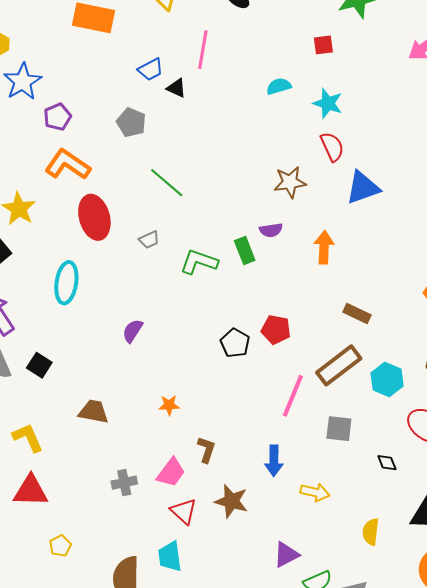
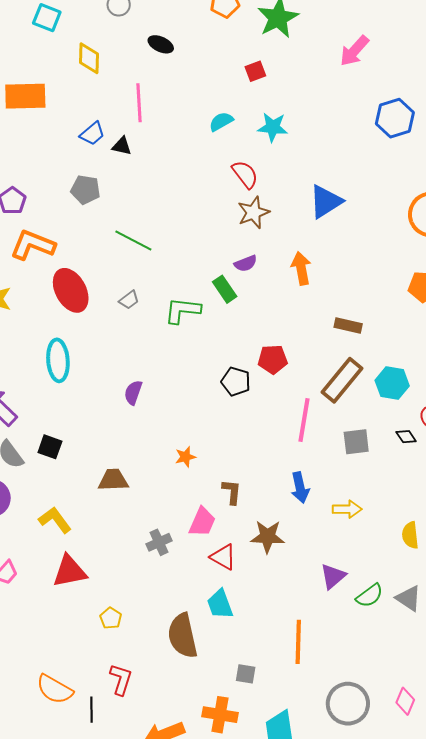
red semicircle: (332, 147) -> (245, 174), moved
black diamond: (387, 463) -> (406, 437), moved

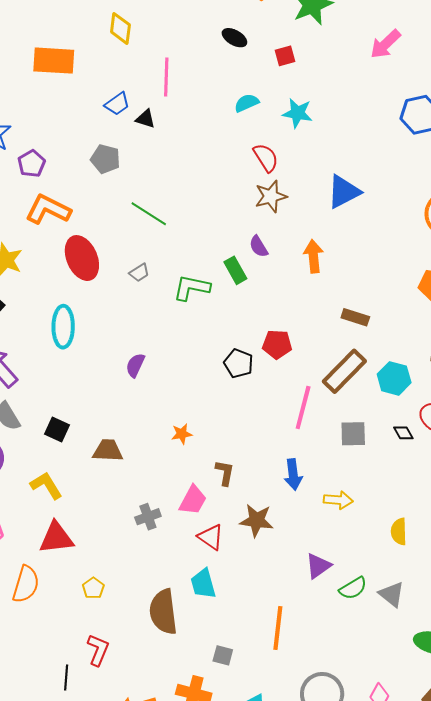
black ellipse: (161, 44) -> (234, 38), moved
purple semicircle: (246, 263) -> (259, 246), turned 75
black square: (50, 447) -> (57, 429), moved
orange semicircle: (55, 689) -> (26, 584), moved, turned -108

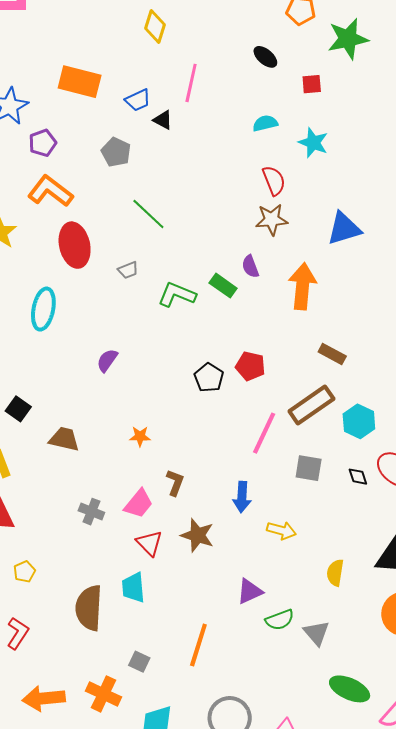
orange rectangle: (54, 61) -> (80, 82), moved
orange arrow: (313, 256) -> (302, 286), size x1.4
green rectangle: (235, 270) -> (223, 286), turned -36
gray cross: (148, 517) -> (91, 512), turned 30

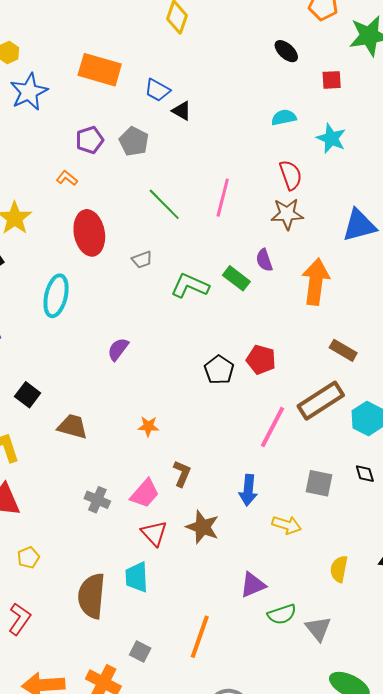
pink line: (191, 83) -> (223, 198), moved
blue trapezoid: (138, 100) -> (157, 90), turned 52
purple pentagon: (43, 143) -> (90, 140), moved
orange L-shape: (50, 191) -> (67, 178), size x0.5
gray square: (309, 468) -> (319, 483), moved

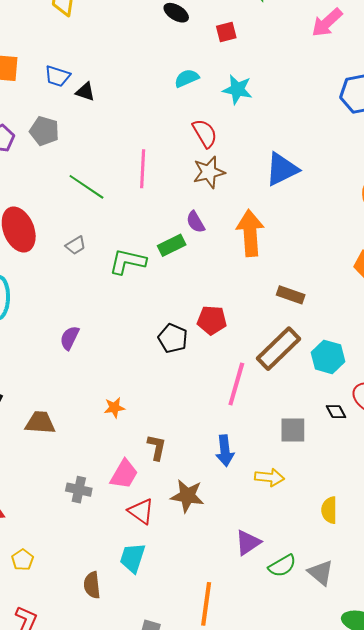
green rectangle: (236, 278) -> (172, 245), turned -52
cyan trapezoid: (137, 577) -> (133, 558), turned 32
brown semicircle: (92, 596) -> (92, 585), size x0.6

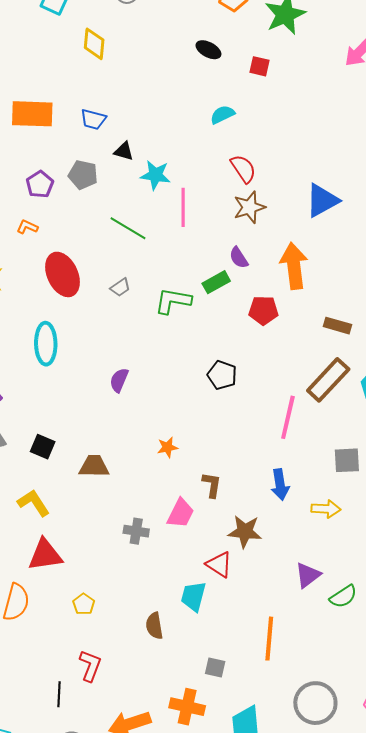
red square: (226, 32) -> (260, 66), turned 30
cyan star: (237, 89) -> (155, 175), moved
black triangle: (85, 92) -> (124, 151), moved
red pentagon: (212, 320) -> (263, 310), moved
red triangle: (141, 511) -> (219, 564), moved

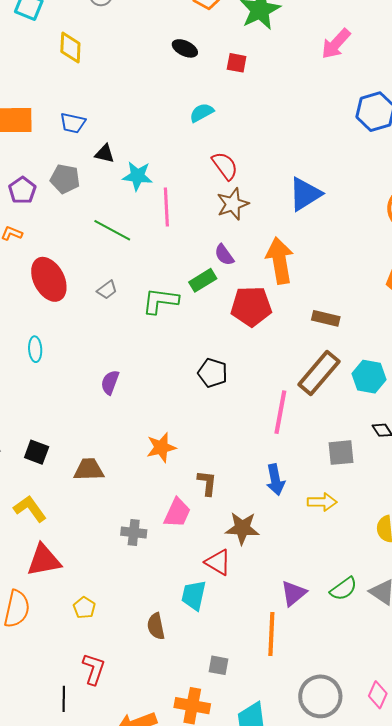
red pentagon: (263, 310) -> (251, 306), size x1.4
cyan ellipse: (46, 344) -> (35, 349), size x0.6
orange star: (167, 447) -> (161, 447), size x1.4
purple triangle: (308, 575) -> (294, 593), moved

